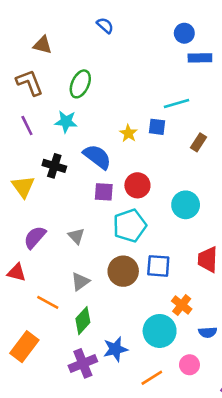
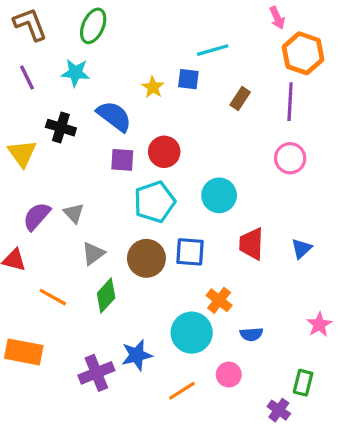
cyan circle: (186, 205) -> (219, 195), moved
gray triangle: (76, 236) -> (74, 213), moved
gray triangle: (80, 282) -> (93, 253), moved
green diamond: (83, 321) -> (106, 295), moved
orange rectangle: (24, 347) -> (24, 352), turned 64

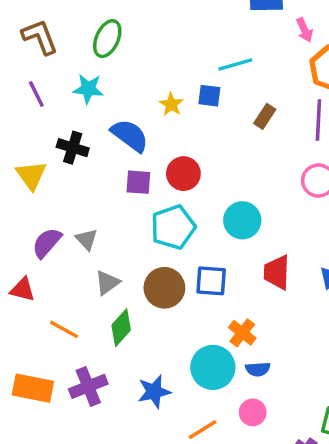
blue semicircle: (251, 334) -> (258, 369), moved
purple cross: (96, 373) -> (88, 386), moved

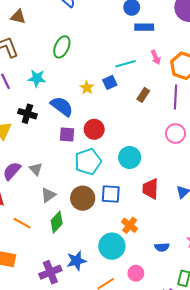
pink arrow: (305, 30) -> (156, 57), moved
green ellipse: (107, 39) -> (62, 47), moved
blue square: (209, 96) -> (110, 82), turned -32
blue semicircle: (258, 369) -> (162, 247), moved
purple cross: (88, 386) -> (50, 272), moved

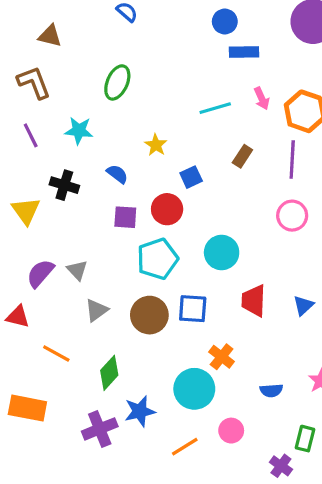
blue square: (110, 82) -> (191, 177), moved
blue semicircle: (62, 106) -> (117, 174), size x0.6
green diamond: (57, 222) -> (109, 373), moved

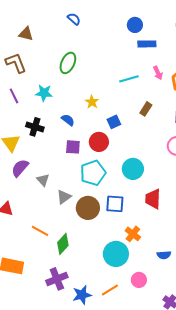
purple semicircle: (40, 273) -> (20, 168), moved
gray triangle: (96, 310) -> (64, 197), moved
orange line: (56, 354) -> (40, 231), moved
blue star: (140, 411) -> (82, 295), moved

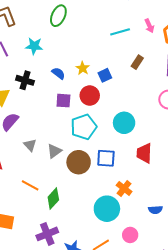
yellow star: (92, 102) -> (83, 68), moved
gray triangle: (43, 180) -> (30, 145), moved

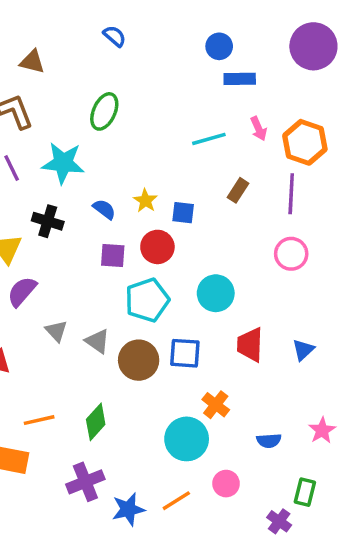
cyan star: (34, 46) -> (63, 163), size x1.4
blue square: (105, 75) -> (183, 213), turned 32
gray triangle: (54, 151) -> (97, 341), turned -49
orange line: (30, 185) -> (39, 420), moved, turned -42

